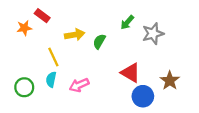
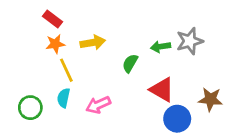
green arrow: (127, 22) -> (161, 47), moved, turned 40
orange star: (24, 28) -> (55, 44), moved
green semicircle: (99, 41) -> (130, 63), moved
brown star: (170, 81) -> (210, 99), turned -30

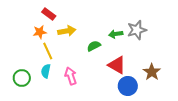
red rectangle: (53, 19) -> (49, 14), moved
green semicircle: (130, 63) -> (94, 46), turned 32
brown star: (210, 99) -> (152, 72), turned 30
pink arrow: (98, 105) -> (71, 76), turned 96

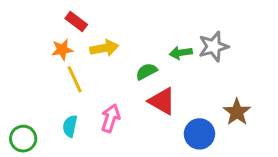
red triangle: (117, 65) -> (162, 101), moved
cyan semicircle: (46, 71) -> (70, 126), moved
pink arrow: (71, 76) -> (111, 118), turned 36
green circle: (22, 78) -> (23, 139), moved

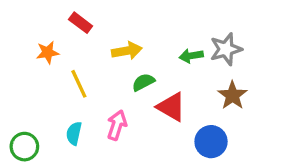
yellow arrow: (104, 48) -> (127, 51), moved
orange star: (62, 50) -> (48, 52), moved
green semicircle: (146, 71) -> (143, 82), moved
brown star: (237, 112) -> (232, 95), moved

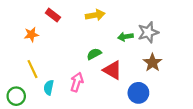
yellow arrow: (127, 51) -> (95, 15), moved
yellow line: (79, 84) -> (32, 69), moved

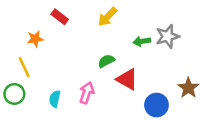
yellow arrow: (95, 15) -> (107, 17), turned 144
brown star: (152, 63) -> (188, 88), moved
yellow line: (32, 69) -> (24, 67), moved
green circle: (16, 96) -> (14, 94), moved

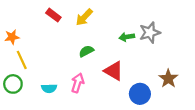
yellow arrow: (107, 17) -> (84, 17), moved
orange star: (35, 39) -> (12, 37), moved
green semicircle: (106, 61) -> (86, 51), moved
cyan semicircle: (55, 99) -> (49, 88), turned -104

